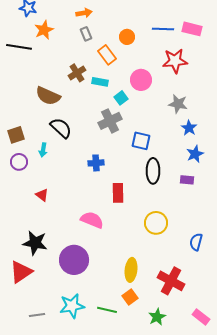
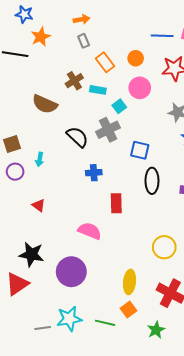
orange circle: (127, 37) -> (136, 58), moved
black semicircle: (61, 128) -> (77, 137), moved
yellow circle: (156, 223) -> (164, 247), moved
gray line: (37, 315) -> (43, 328), moved

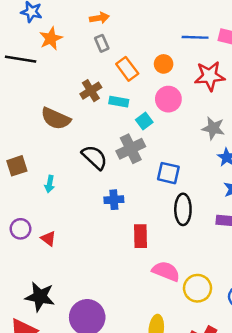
purple circle: (15, 172) -> (21, 229), moved
pink semicircle: (90, 231) -> (166, 271), moved

